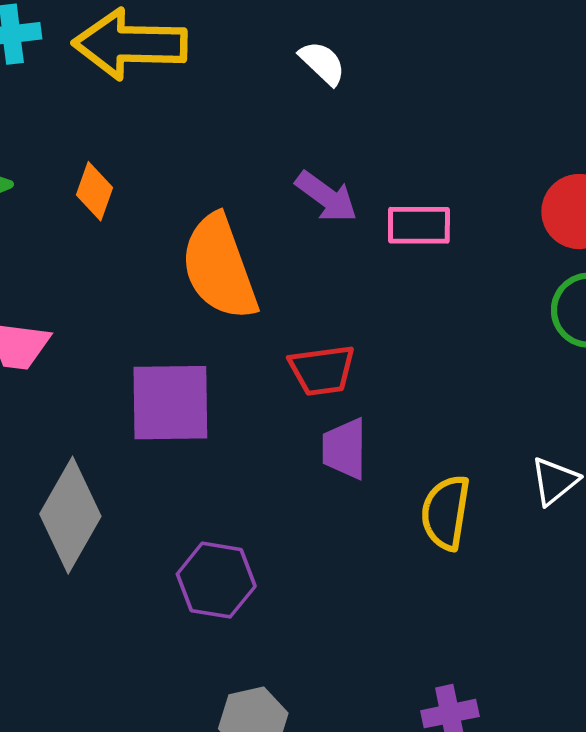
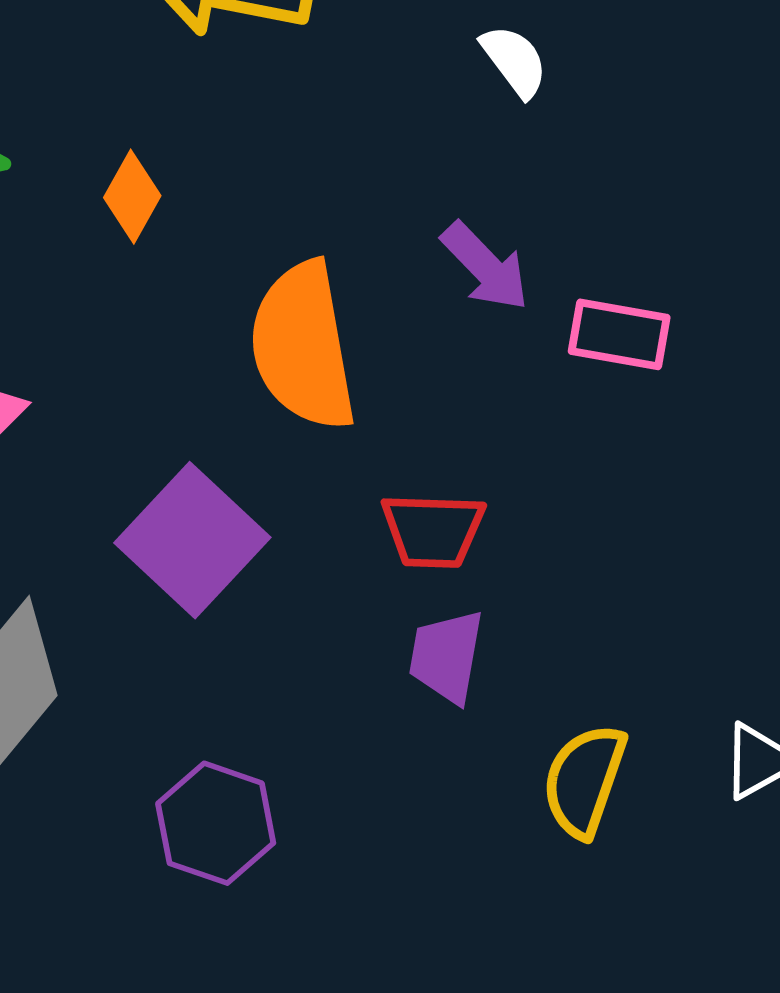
purple square: (170, 403) -> (192, 540), turned 34

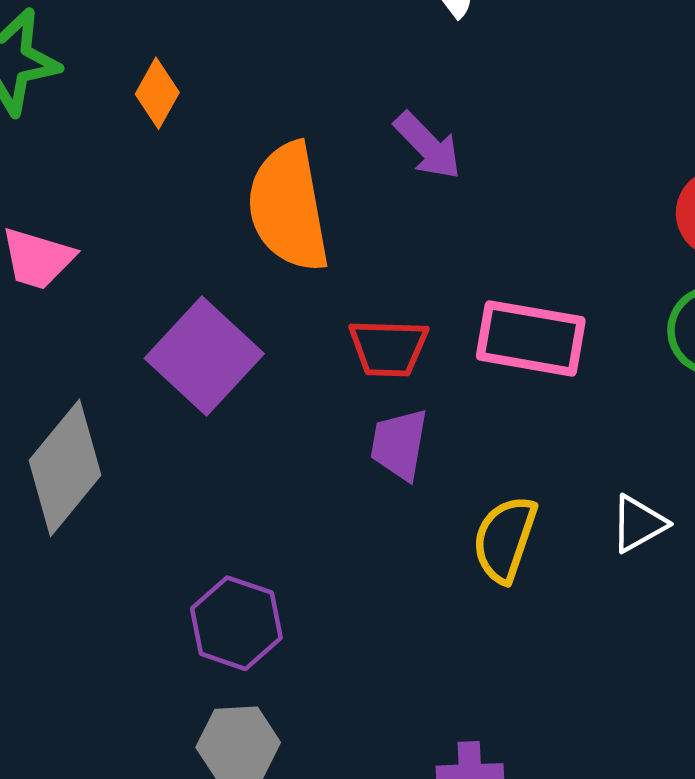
pink rectangle: (619, 334) -> (531, 338), moved, size x1.4
purple hexagon: (216, 823) -> (236, 623), moved

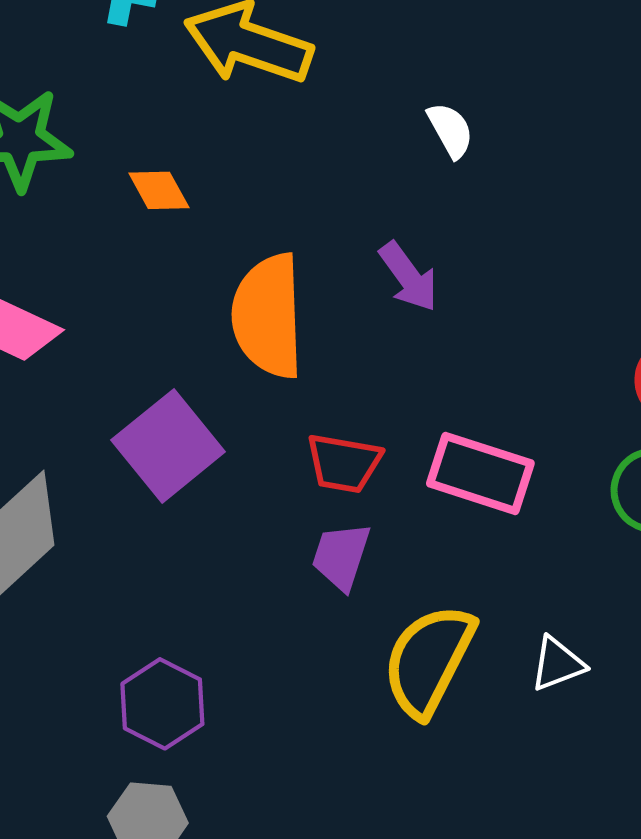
orange diamond: (157, 93) -> (159, 190), turned -66
yellow semicircle: (505, 539) -> (429, 660), size x1.4

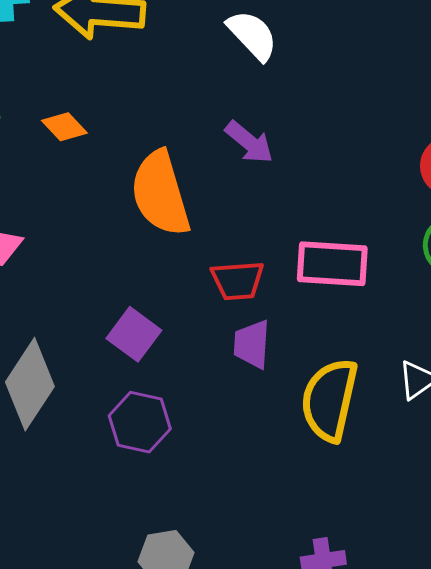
white semicircle: (450, 130) -> (252, 35), size x1.4
purple square: (168, 446) -> (134, 334), moved, size x0.7
purple hexagon: (162, 704) -> (140, 422), moved

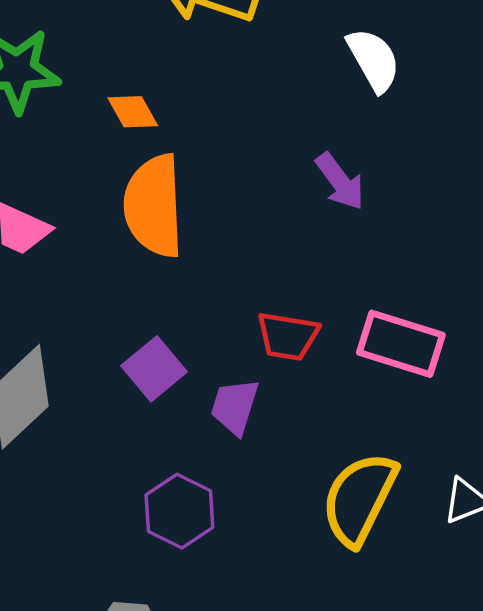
orange semicircle: (160, 193) -> (154, 206), moved
purple trapezoid: (252, 344) -> (235, 407), moved
purple hexagon: (140, 422) -> (179, 511), moved

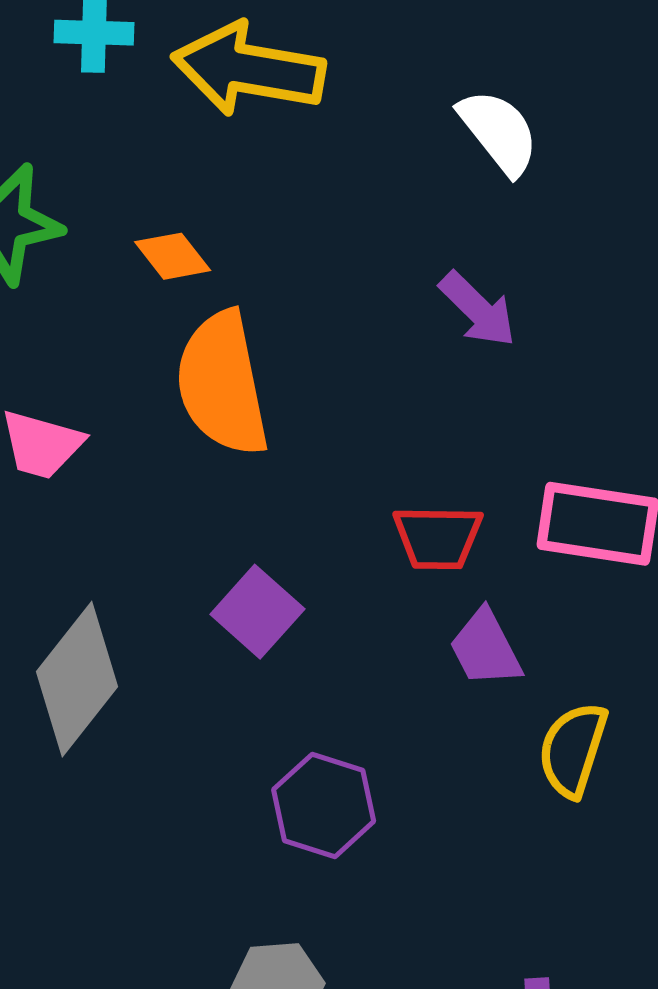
purple trapezoid: (235, 407) -> (485, 648), moved, turned -36
yellow semicircle: (359, 499) -> (573, 750), size x0.7

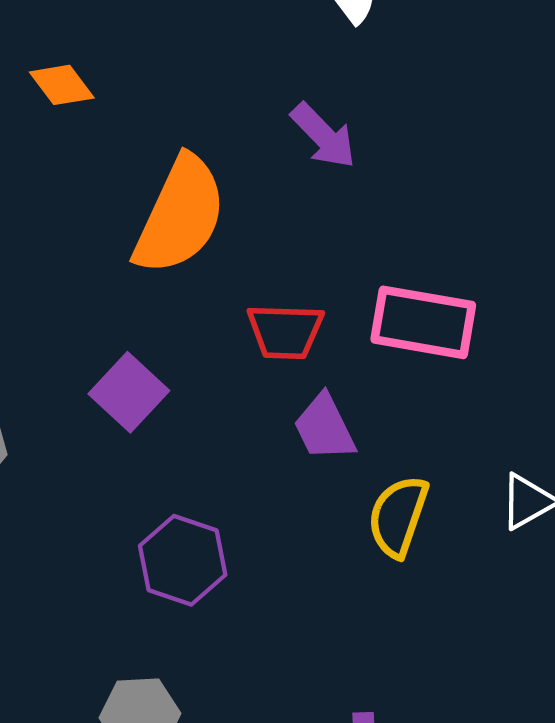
orange semicircle: (222, 384) -> (180, 215), moved, turned -145

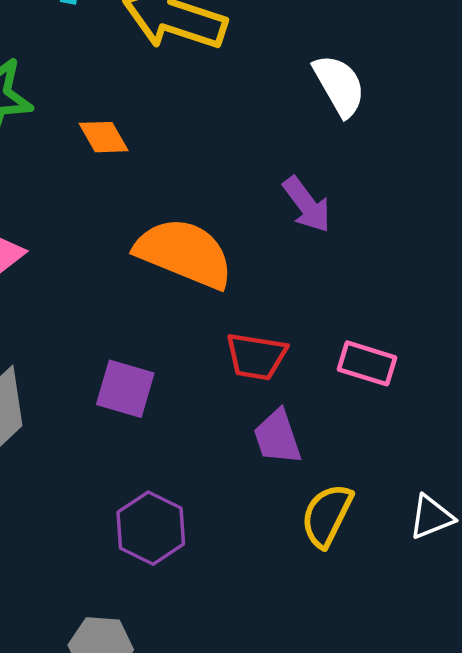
orange semicircle: (180, 215) -> (184, 253), turned -100
pink rectangle: (423, 322) -> (367, 363), size x0.7
purple square: (129, 392) -> (125, 389), turned -34

